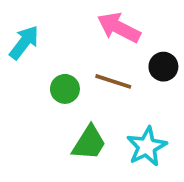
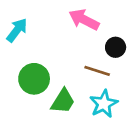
brown line: (113, 81) -> (97, 71), moved
green circle: (65, 89) -> (34, 79), moved, size x1.5

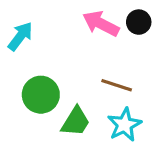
black circle: (116, 47) -> (139, 22), moved

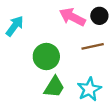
brown line: (117, 85) -> (93, 46), moved, turned -30
green circle: (41, 95) -> (46, 56), moved

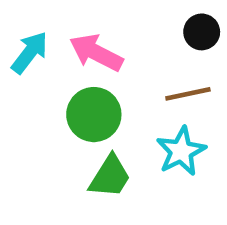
pink arrow: (72, 17) -> (96, 53), moved
cyan star: (89, 89) -> (181, 151), moved

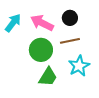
black circle: (202, 32) -> (70, 18), moved
brown line: (188, 94) -> (70, 41), moved

